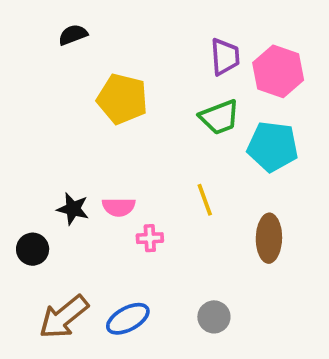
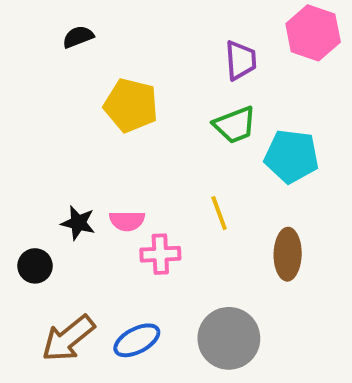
pink hexagon: (278, 71) -> (313, 33), moved
pink cross: (150, 238) -> (160, 254), size x1.4
gray circle: (214, 317) -> (229, 338), size x1.8

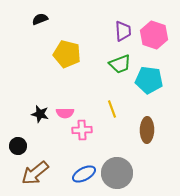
pink hexagon: (313, 33) -> (154, 35), moved
black circle: (35, 266) -> (18, 146), moved
blue ellipse: (137, 340) -> (84, 174), moved

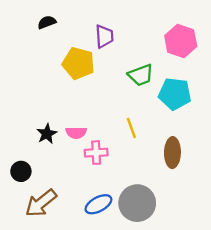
purple trapezoid: (123, 31) -> (104, 36), moved
black star: (40, 114) -> (47, 134), turned 30

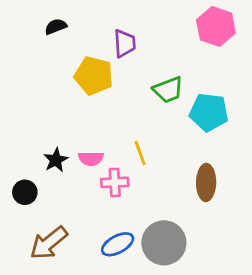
pink hexagon: (181, 41) -> (216, 27), moved
yellow line: (131, 128) -> (140, 153), moved
black circle: (21, 171) -> (25, 192), moved

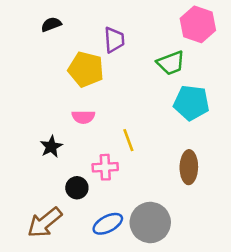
green trapezoid: (168, 90) -> (171, 63), moved
pink semicircle: (91, 159) -> (83, 117), moved
black circle: (25, 192) -> (77, 188), moved

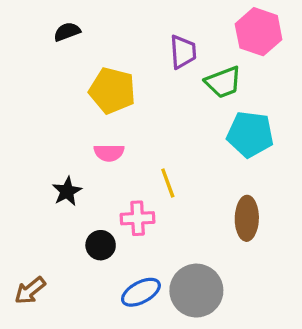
purple trapezoid: (114, 40) -> (183, 52), moved
brown arrow: (45, 222) -> (30, 291), moved, size x0.7

